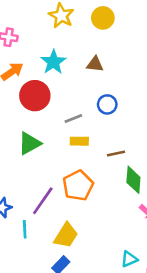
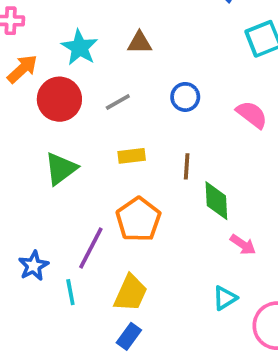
blue circle: (107, 104) -> (185, 97), moved
gray line: (73, 119) -> (118, 102), moved
brown line: (116, 154) -> (187, 166), turned -66
cyan triangle: (129, 259) -> (225, 298), moved

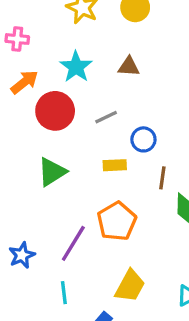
blue circle: (185, 97) -> (143, 139), moved
cyan line: (70, 292) -> (64, 293), moved
yellow trapezoid: (131, 293) -> (130, 286), moved

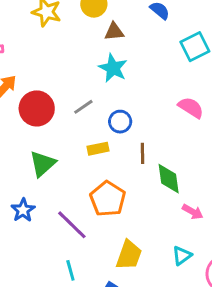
cyan star: (76, 67) -> (113, 68), moved
brown triangle: (129, 67) -> (114, 32), moved
purple line: (73, 243) -> (72, 225), turned -68
blue star: (22, 255) -> (23, 210), moved

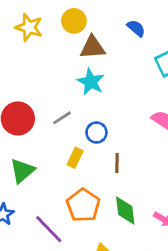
brown triangle: (114, 32) -> (93, 47), size x1.4
yellow rectangle: (98, 149) -> (75, 158), turned -54
green diamond: (169, 179) -> (125, 211), moved

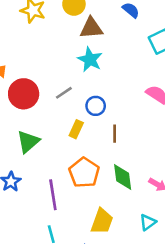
purple line: (49, 229) -> (53, 195), turned 36

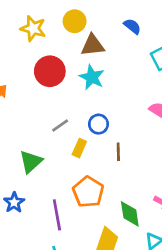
gray line: (64, 93) -> (60, 126), moved
red circle: (24, 94) -> (50, 71), moved
green diamond: (123, 177) -> (130, 214), moved

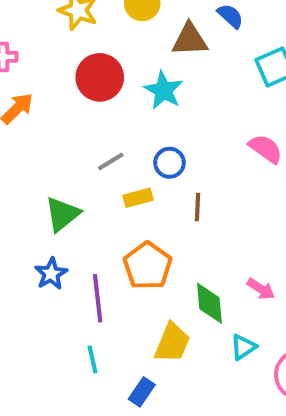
brown triangle: (93, 45) -> (190, 40), moved
yellow rectangle: (79, 148) -> (138, 198), turned 48
blue star: (14, 202) -> (51, 274), moved

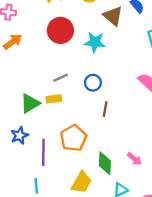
brown triangle: (190, 40) -> (113, 16), turned 35
cyan star: (164, 90) -> (95, 42), turned -30
yellow rectangle: (138, 198) -> (54, 99), moved

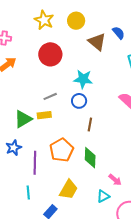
cyan star: (95, 42) -> (83, 79), moved
pink arrow: (134, 159) -> (115, 180), moved
green diamond: (105, 163) -> (90, 158), moved

